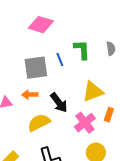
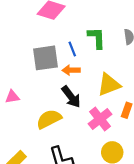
orange arrow: (30, 95) -> (71, 70), moved

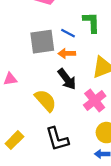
blue line: (72, 49) -> (68, 33), turned -40
yellow semicircle: (49, 119) -> (45, 100), turned 75

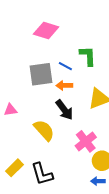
pink cross: (95, 100) -> (86, 141), moved
black L-shape: (57, 139) -> (42, 174), moved

